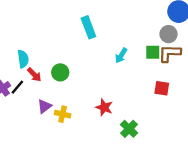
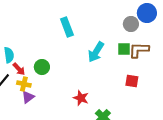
gray circle: (168, 34) -> (131, 24), moved
cyan arrow: (121, 56) -> (96, 52), size x1.5
yellow cross: (63, 114) -> (24, 84), moved

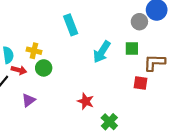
brown L-shape: (139, 50) -> (154, 63), moved
red arrow: (19, 69) -> (19, 70), turned -32
yellow cross: (24, 84) -> (34, 51), moved

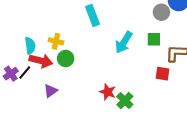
red arrow: (19, 70) -> (41, 61), size x1.5
green cross: (109, 122) -> (125, 101), moved

